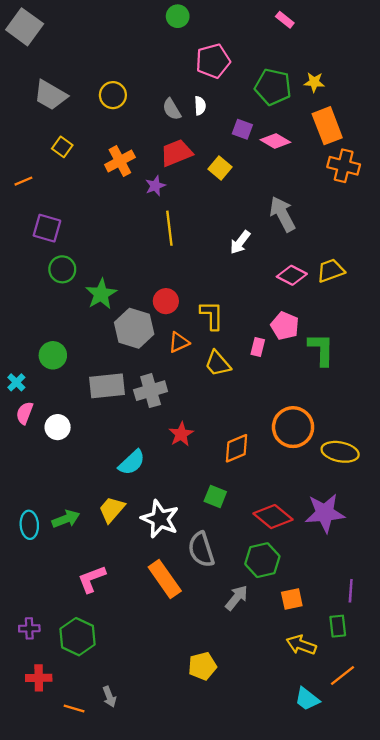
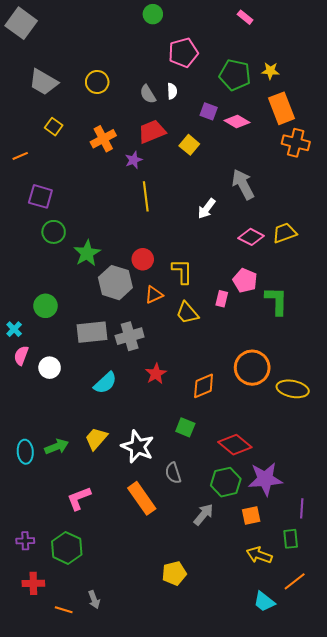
cyan semicircle: (132, 462) -> (105, 383), moved
purple star: (325, 513) -> (265, 479), moved
gray semicircle: (201, 550) -> (173, 473), size x0.7

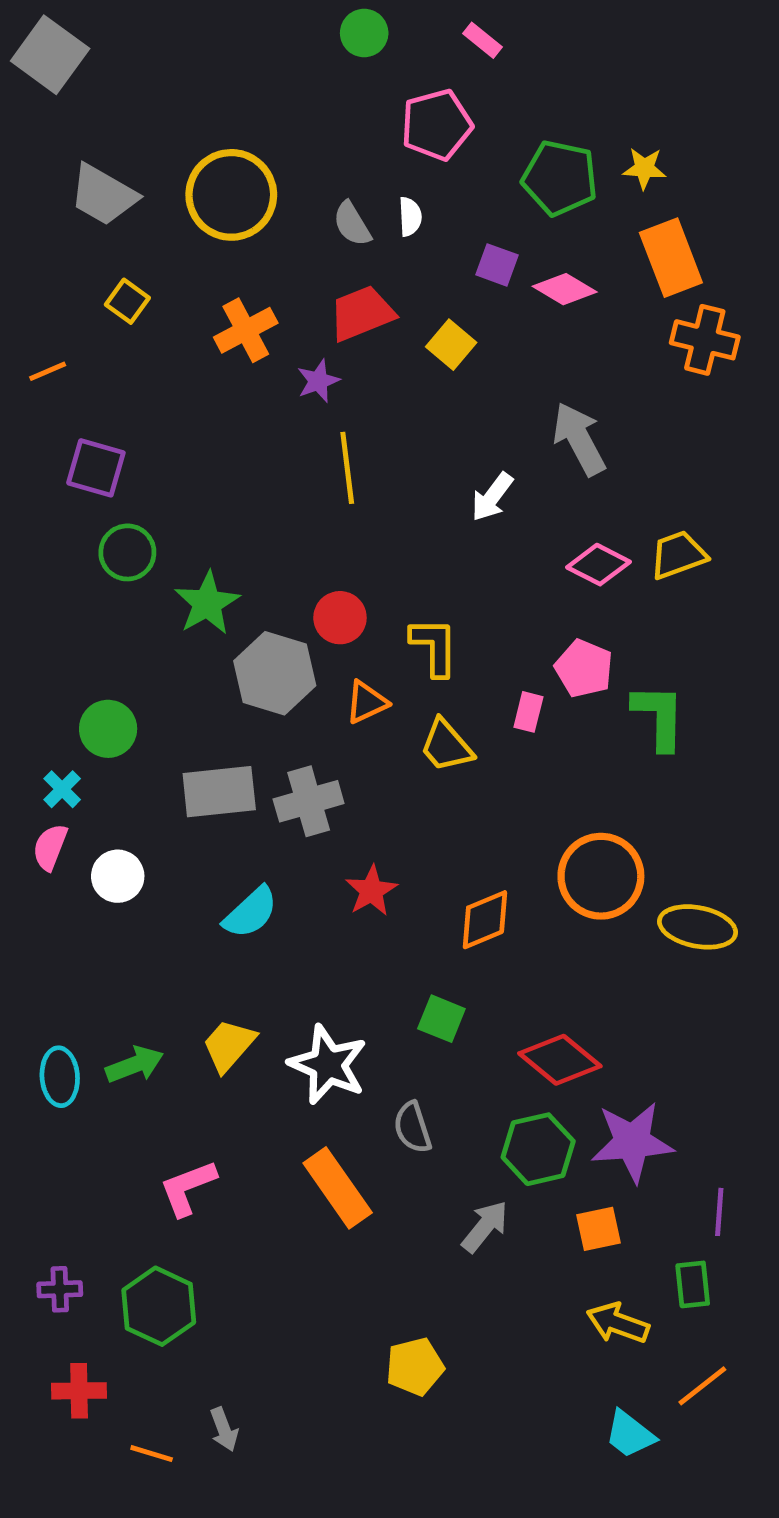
pink rectangle: (245, 17) -> (483, 40), moved
yellow circle: (97, 82) -> (231, 195), size x1.6
cyan cross: (14, 329) -> (62, 789), moved

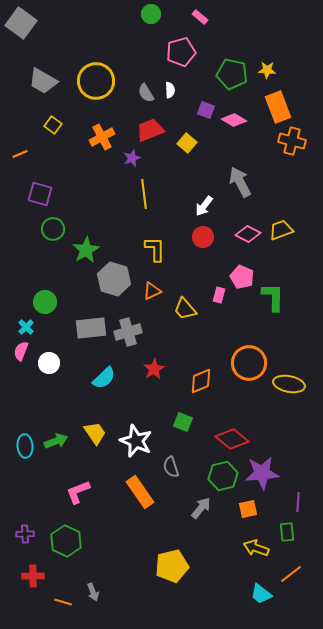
red circle: (340, 618) -> (203, 237), moved
yellow L-shape: (434, 647) -> (155, 249), moved
yellow trapezoid: (229, 1045) -> (95, 433), turned 105
yellow pentagon: (415, 1367) -> (172, 566), size x1.4

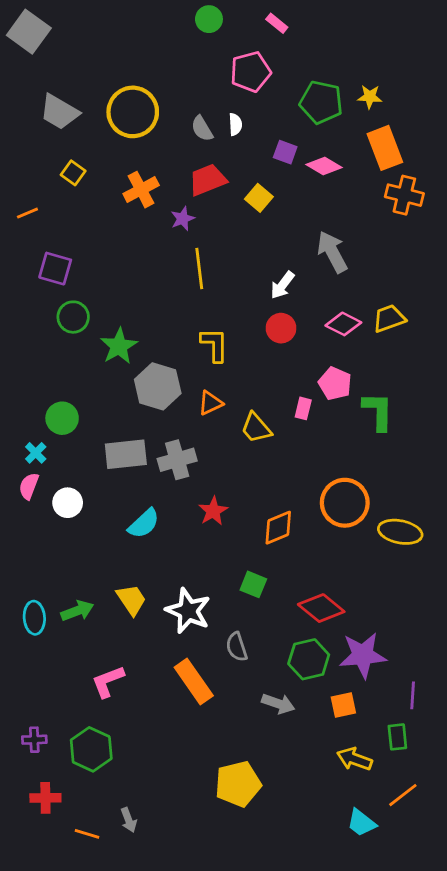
gray arrow: (201, 508) -> (278, 704), turned 70

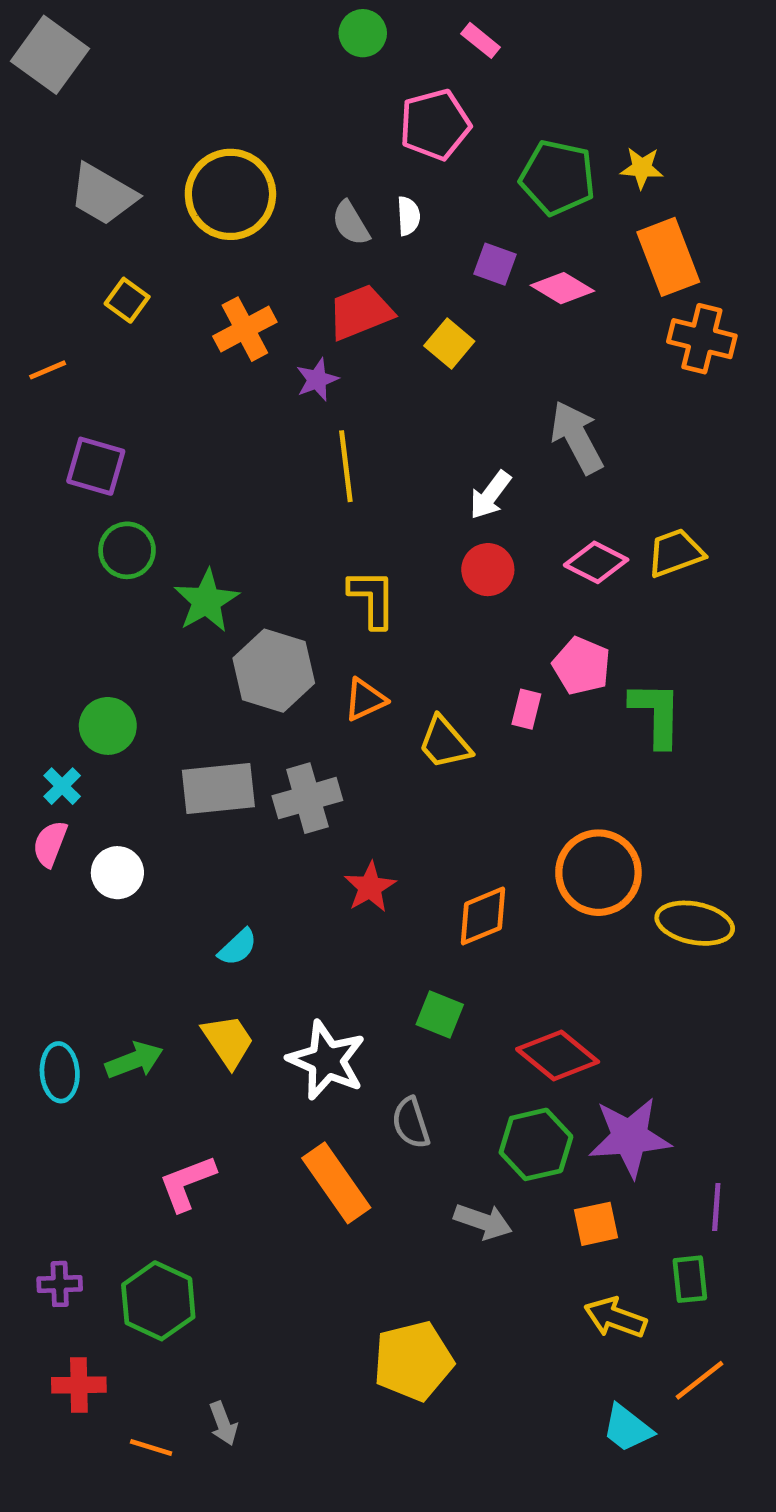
cyan semicircle: (144, 523) -> (238, 947), moved, size x0.7

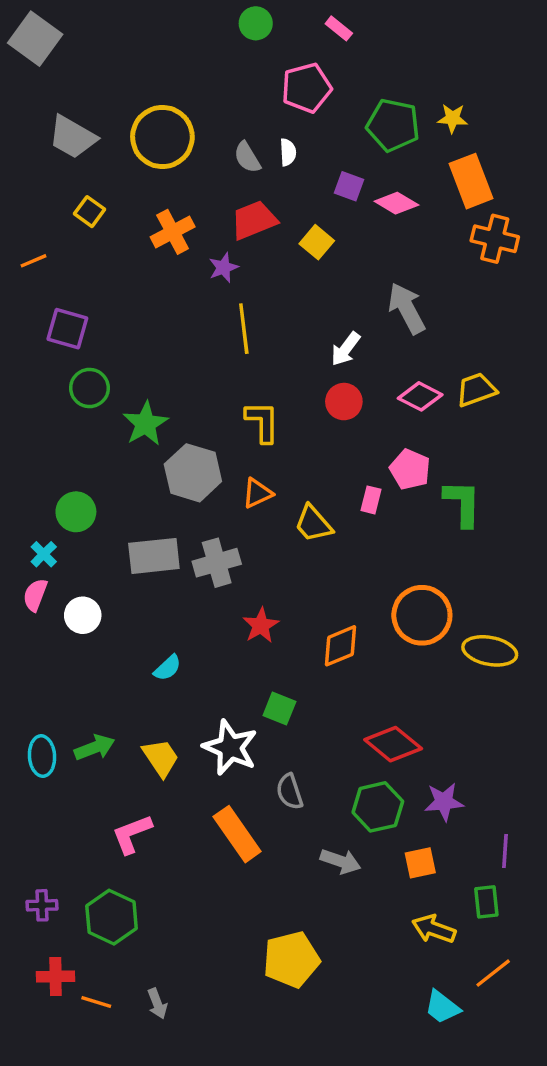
green square: (440, 1015) -> (279, 709), moved
yellow trapezoid: (228, 1041) -> (161, 758), moved
purple star: (630, 1137) -> (444, 802), size x0.7
orange line: (151, 1448) -> (96, 1002), moved

